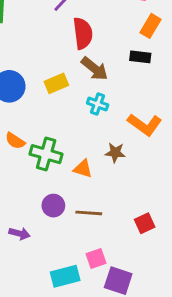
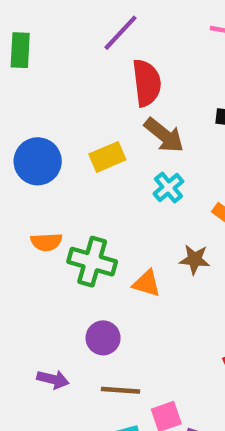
cyan cross: (98, 104) -> (168, 187), turned 30
orange semicircle: (15, 141) -> (46, 242), turned -36
brown line: (89, 213) -> (120, 390), moved

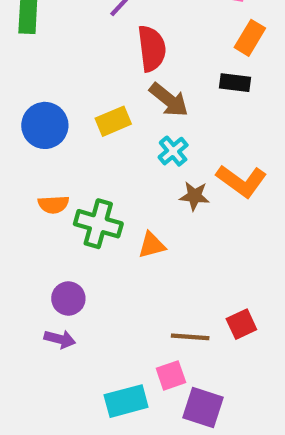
brown star: (195, 259) -> (194, 196), moved
orange triangle: (147, 283) -> (152, 245), turned -32
purple circle: (103, 338) -> (68, 298), moved
brown line: (120, 390) -> (190, 337), moved

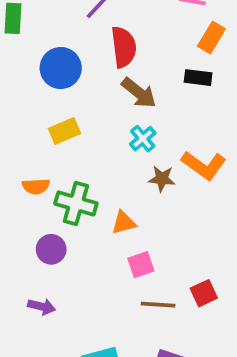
yellow rectangle: (113, 121) -> (64, 131), moved
blue circle: (45, 125) -> (61, 68), moved
purple circle: (68, 298) -> (51, 249), moved
pink square: (171, 375) -> (141, 265), moved

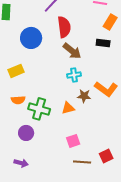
yellow rectangle: (64, 131) -> (16, 71), moved
cyan cross: (143, 139) -> (74, 75), turned 32
orange triangle: (124, 223) -> (68, 108), moved

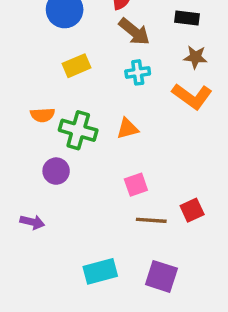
yellow rectangle: (16, 71) -> (76, 66), moved
brown star: (84, 96) -> (195, 57), moved
purple arrow: (21, 163) -> (32, 222), moved

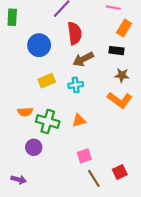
brown arrow: (134, 32) -> (83, 59), turned 114
cyan cross: (138, 72) -> (76, 85), moved
brown line: (151, 220) -> (94, 178), turned 54

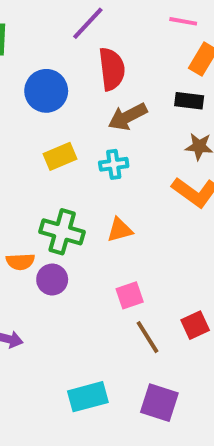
orange semicircle: (25, 112) -> (20, 262), moved
purple circle: (34, 147) -> (52, 279), moved

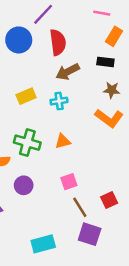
blue circle: (46, 91) -> (19, 40), moved
purple circle: (52, 279) -> (24, 185), moved
purple square: (159, 403) -> (90, 234), moved

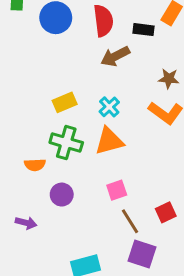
black rectangle: (105, 62) -> (143, 30), moved
yellow rectangle: (26, 96) -> (65, 102), moved
cyan cross: (59, 101) -> (109, 107), moved, turned -35
orange triangle: (63, 141) -> (109, 141), size x1.5

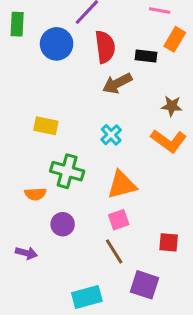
yellow rectangle: (65, 102) -> (46, 126), moved, turned 35
orange triangle: (109, 141) -> (122, 185), moved
red square: (166, 212) -> (169, 242), turned 30
brown line: (130, 221) -> (114, 251), moved

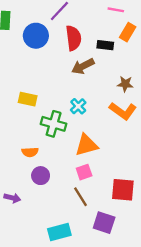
green cross: (67, 171) -> (54, 124), moved
orange semicircle: (35, 194) -> (30, 152), moved
red square: (169, 242) -> (123, 190), size x1.5

